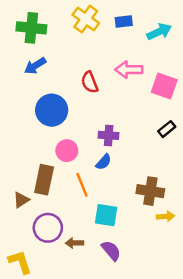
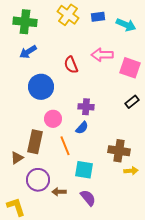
cyan arrow: (159, 32) -> (126, 25), turned 48

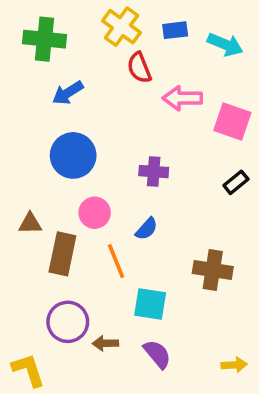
blue arrow: (28, 52) -> (68, 93), moved
red semicircle: (71, 65) -> (139, 68), moved
purple cross: (86, 107) -> (154, 172), moved
brown triangle: (17, 158) -> (30, 223), moved, turned 32
yellow arrow: (131, 171) -> (234, 365), moved

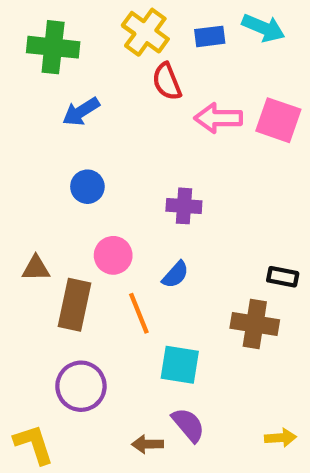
cyan arrow: (225, 45) -> (263, 28), moved
pink square: (232, 121) -> (278, 120), moved
blue circle: (73, 155) -> (87, 187), size x0.6
black rectangle: (236, 182) -> (283, 277), moved, turned 50
brown arrow: (105, 343) -> (147, 444), moved

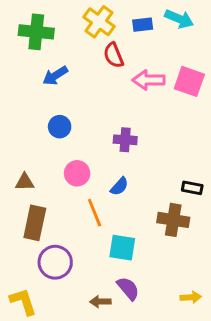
brown rectangle: (75, 305) -> (35, 223), moved

